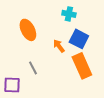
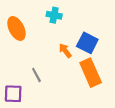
cyan cross: (69, 14) -> (54, 15), moved
orange ellipse: (28, 30) -> (16, 28), moved

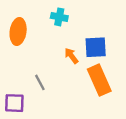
orange ellipse: (16, 28) -> (18, 32), turned 35
blue square: (87, 43) -> (96, 47), turned -30

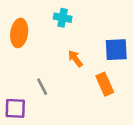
blue square: (96, 47) -> (116, 50), moved
orange rectangle: (99, 80) -> (105, 84), size x0.7

